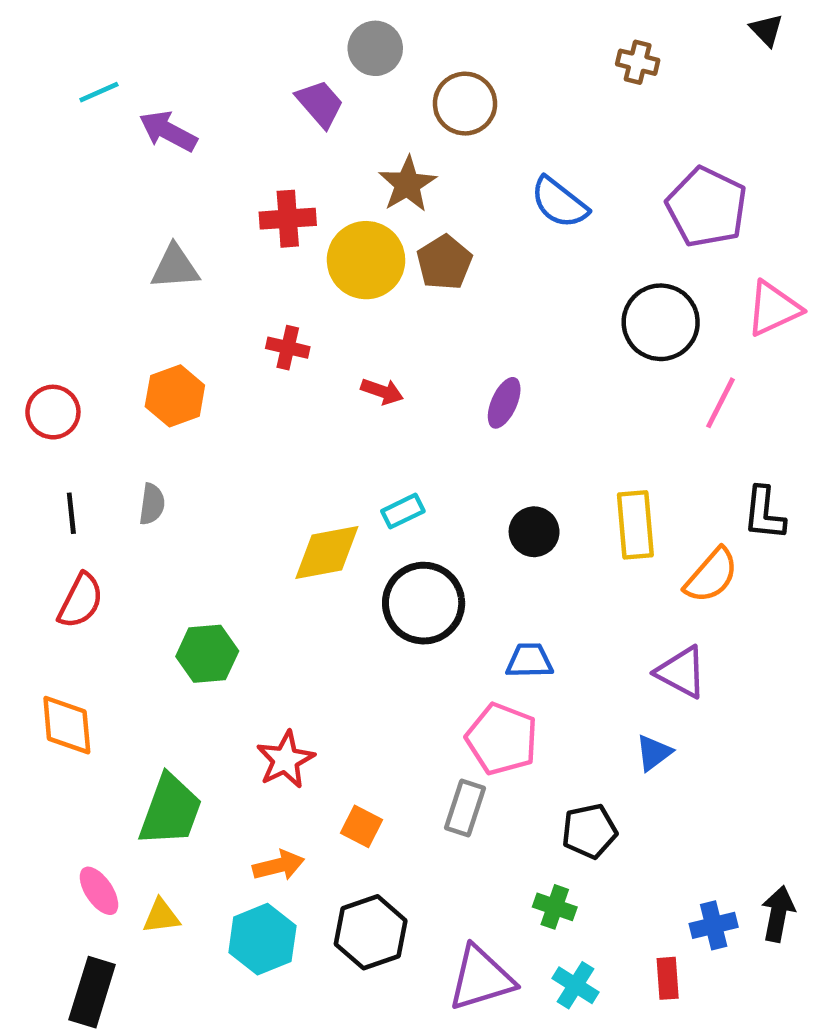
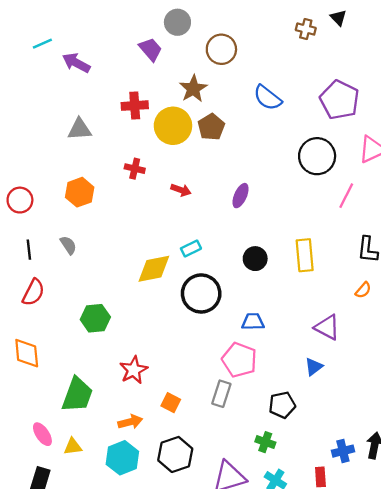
black triangle: (767, 30) -> (338, 18), moved
gray semicircle: (152, 504) -> (68, 245), turned -42
orange semicircle: (711, 575) -> (363, 290), moved, size x0.6

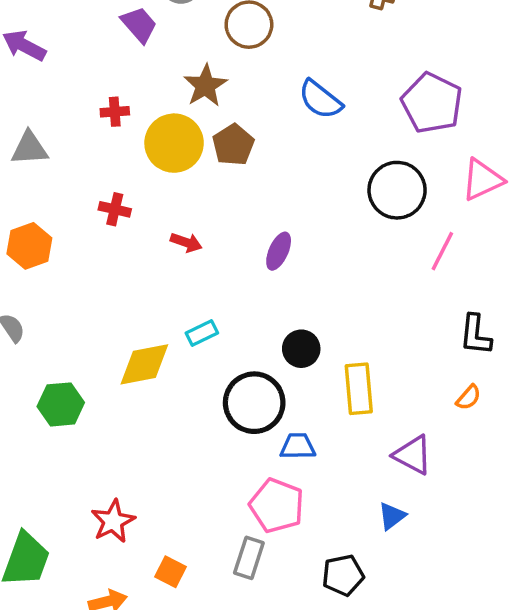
red cross: (135, 106) -> (115, 112), size x0.7
yellow rectangle: (305, 255) -> (359, 389), moved
black circle: (201, 293) -> (254, 403), moved
green hexagon: (95, 318) -> (61, 404), moved

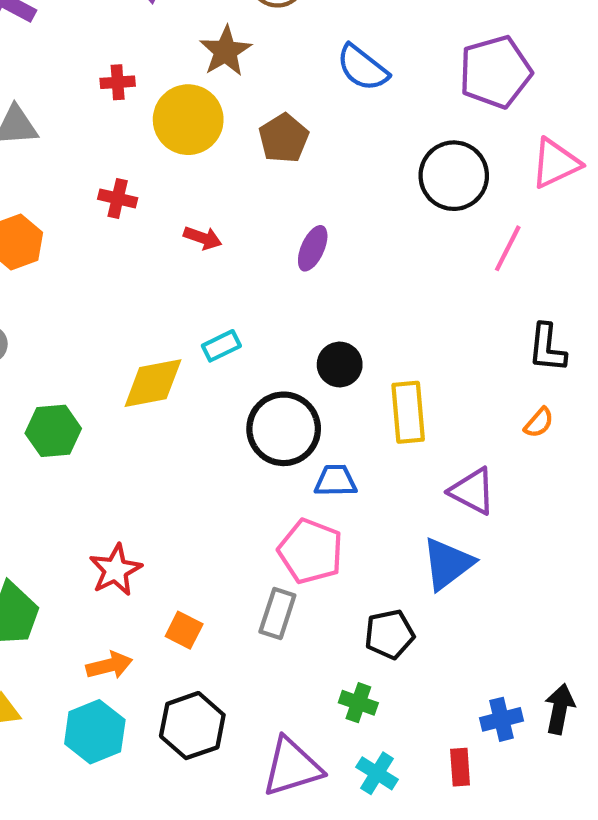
purple pentagon: (432, 103) -> (495, 72), turned 30
brown pentagon: (233, 145) -> (284, 138), moved
blue triangle: (392, 516) -> (448, 564), size x1.6

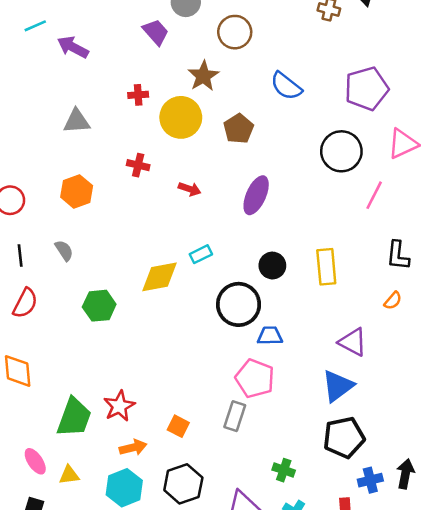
purple ellipse: (313, 248) -> (256, 195), size x1.4
yellow rectangle: (408, 412) -> (326, 267), moved
red star: (116, 570) -> (119, 406), moved
black pentagon: (389, 634) -> (344, 437), moved, size x1.4

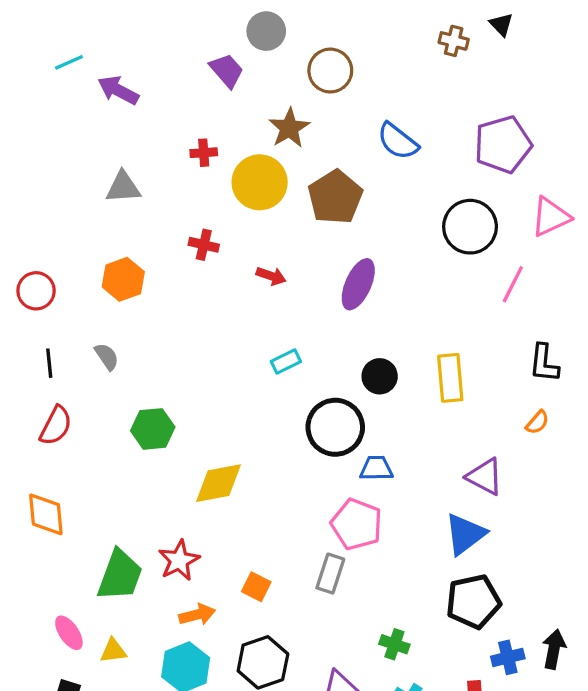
brown pentagon: (239, 129) -> (335, 197), size x1.4
yellow diamond: (159, 277) -> (219, 483), moved

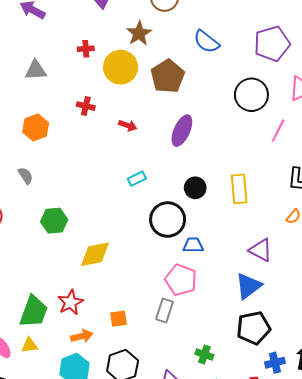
orange square: (256, 587) -> (119, 319), turned -36
yellow triangle: (113, 651) -> (30, 345), moved

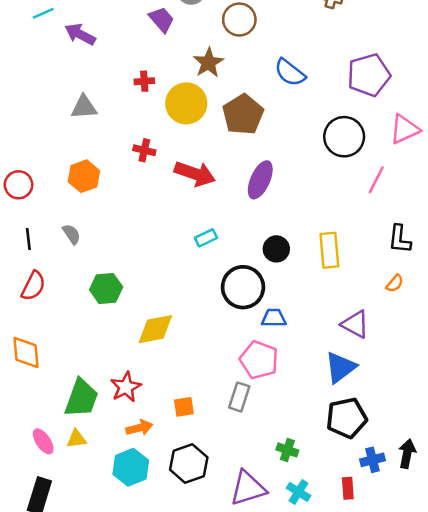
red arrow: (128, 125) -> (195, 174), size x1.8

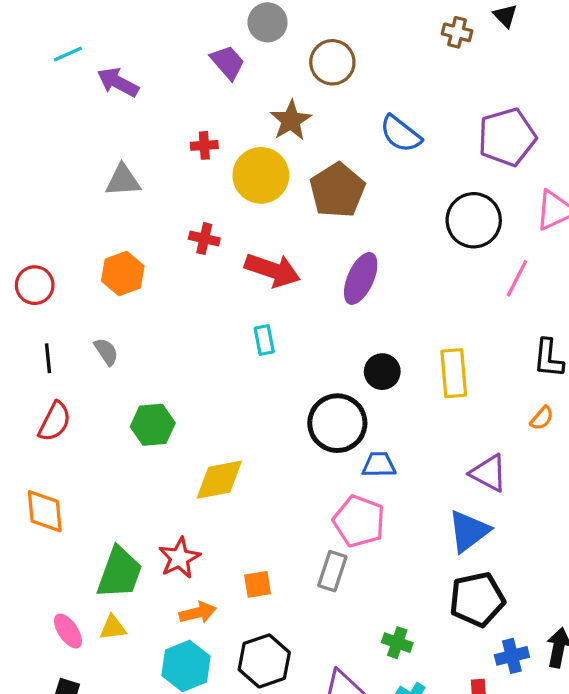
cyan rectangle: (206, 238) -> (264, 340), moved, turned -75

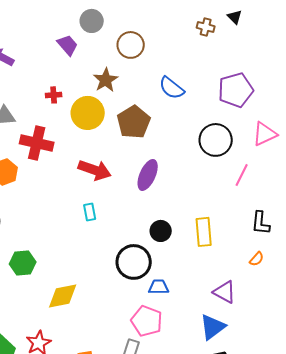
red cross: (204, 239) -> (37, 143), moved, size x1.8

